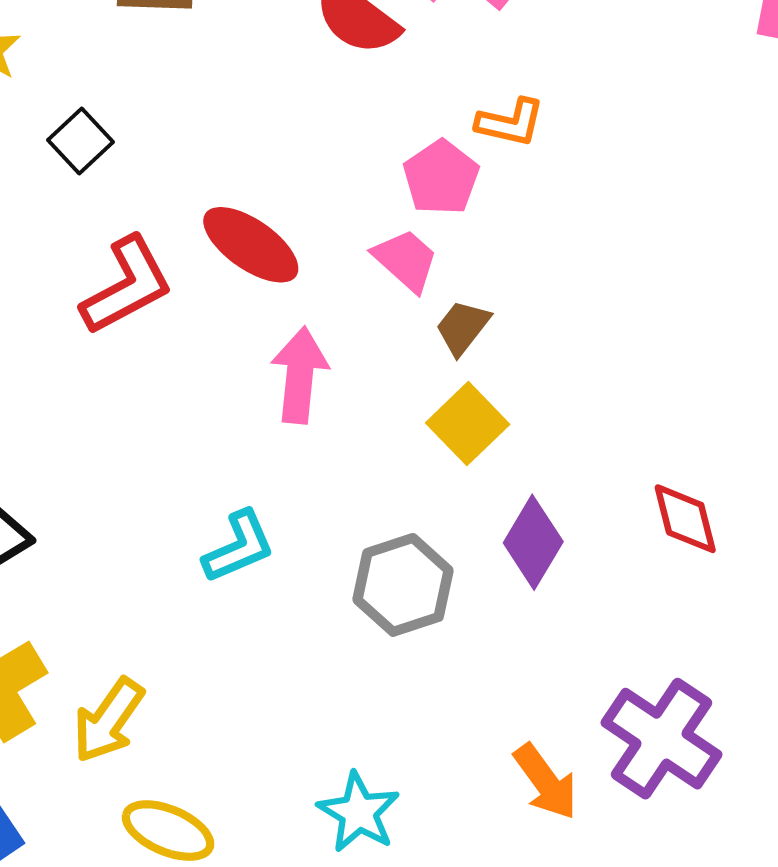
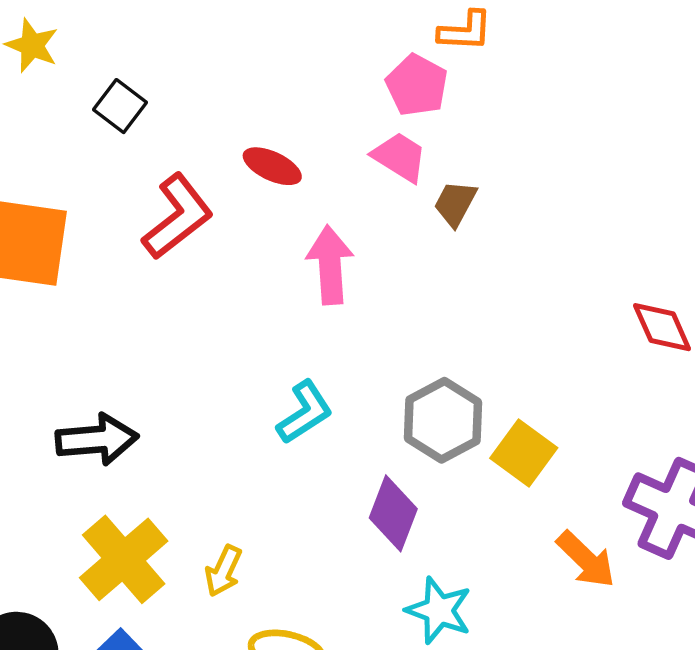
red ellipse: (251, 245) -> (272, 166), size x0.7
yellow square: (468, 424) -> (524, 453), moved
purple diamond: (533, 542) -> (393, 513), moved
yellow arrow: (108, 720) -> (223, 571), size x0.7

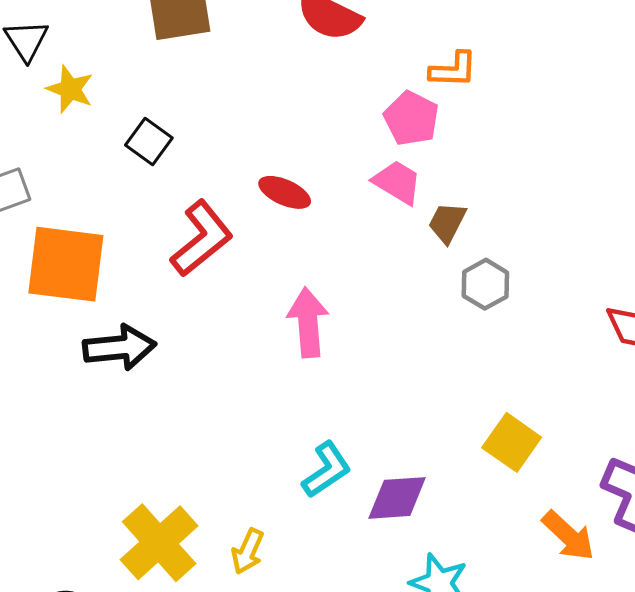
pink arrow: (330, 265) -> (308, 322), moved
cyan L-shape: (305, 412) -> (327, 470), moved
gray hexagon: (443, 420) -> (485, 284), moved, size x0.7
black arrow: (97, 439) -> (120, 347), moved
purple diamond: (393, 513) -> (397, 498), turned 66

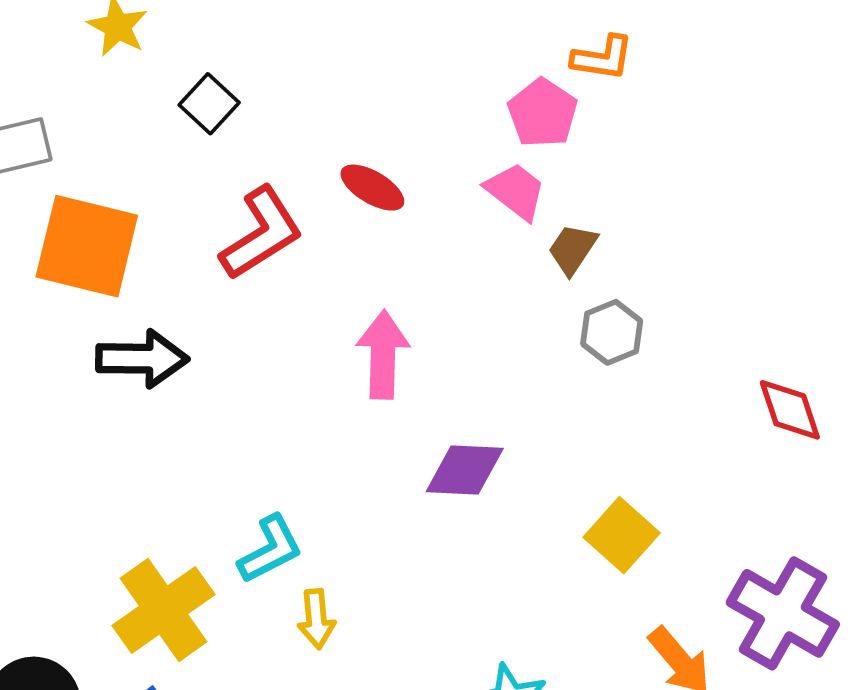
cyan L-shape: (327, 470) -> (270, 549), moved
purple diamond: (397, 498) -> (465, 470), moved
yellow arrow: (248, 551) -> (316, 619), moved, turned -36

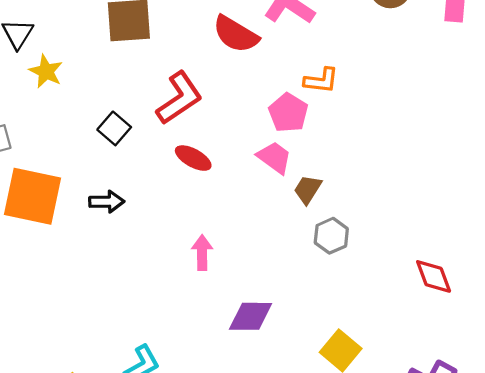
black square: (209, 104) -> (114, 128), moved
red L-shape: (261, 233) -> (179, 98), moved
pink arrow: (383, 355) -> (202, 252), size x0.7
black arrow: (142, 359) -> (107, 202), moved, size x0.7

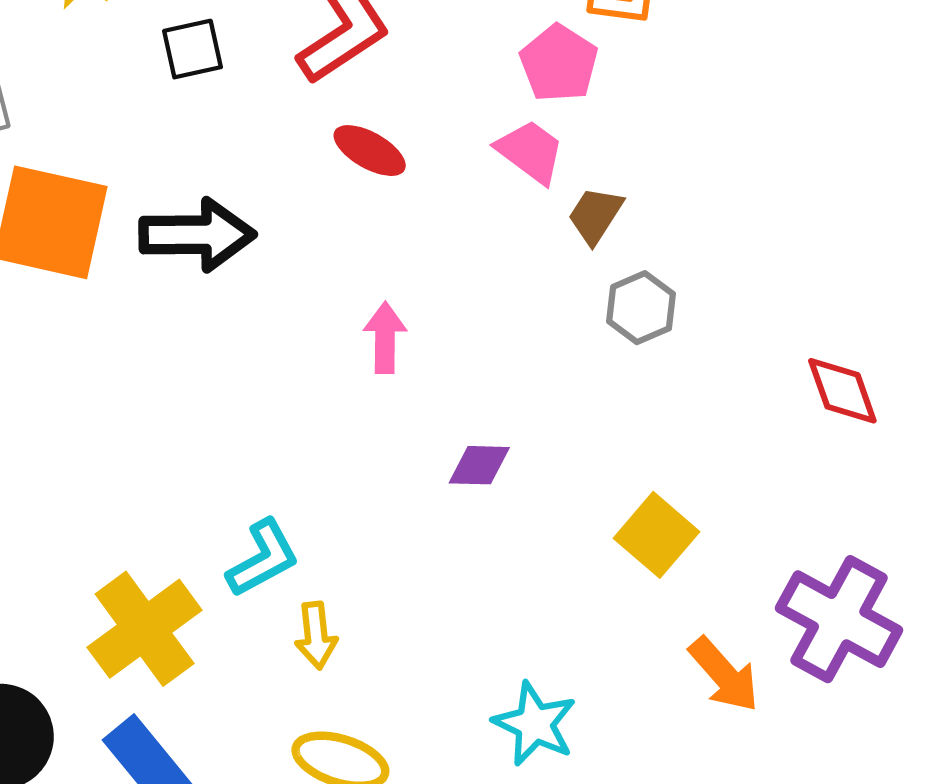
black square: (114, 128) -> (192, 49), moved, turned 36
black arrow: (107, 202) -> (197, 235), size x1.6
purple diamond: (251, 316) -> (479, 465), size x0.7

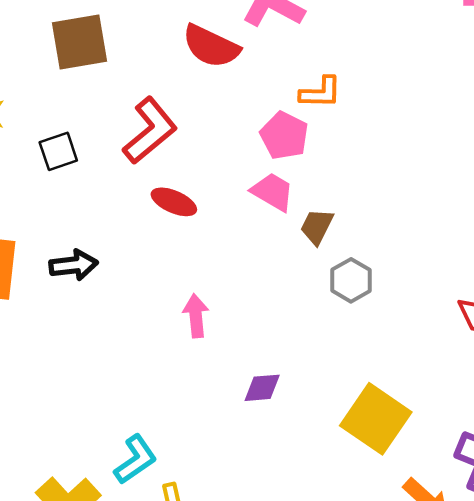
black arrow: (197, 235) -> (74, 265), size x0.7
yellow square: (657, 535) -> (376, 419), size x1.4

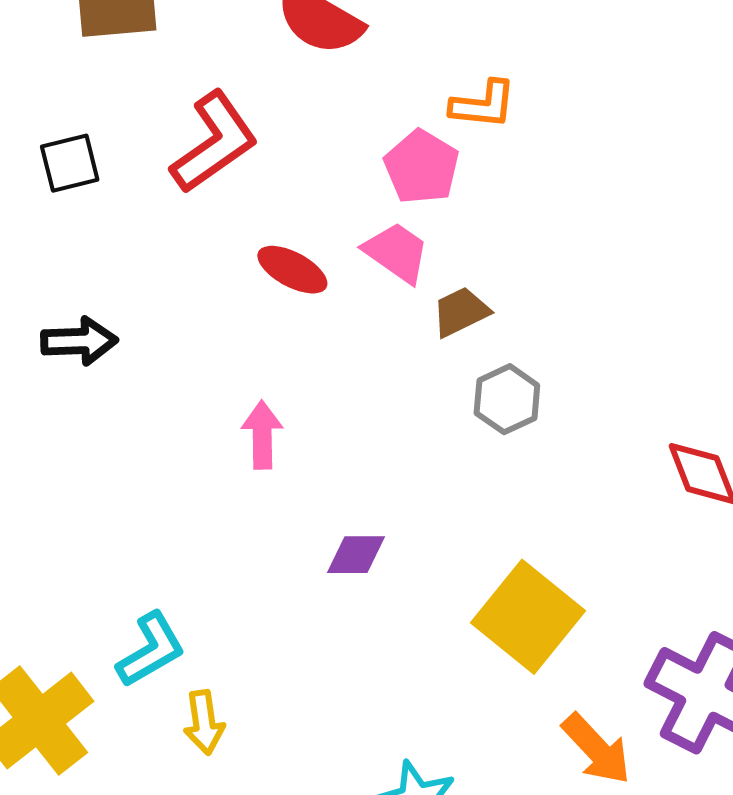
red ellipse: (174, 202) -> (292, 270), moved
brown trapezoid: (317, 227) -> (461, 312), turned 33

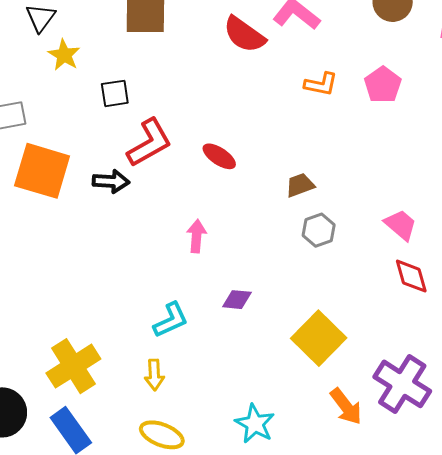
red L-shape: (214, 142) -> (149, 143), moved
pink pentagon: (422, 167) -> (383, 85), moved
pink trapezoid: (397, 252) -> (401, 225), moved
cyan L-shape: (151, 650) -> (171, 320), moved

